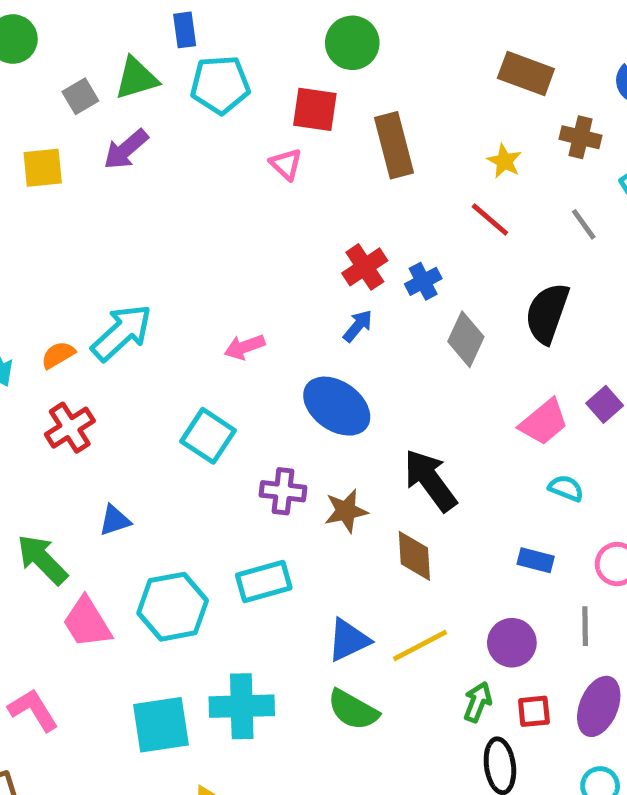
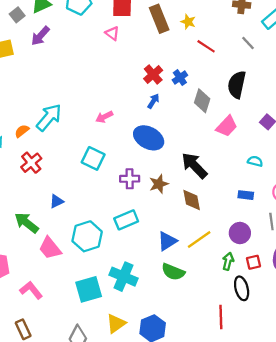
yellow star: (504, 161) -> (188, 22), moved
pink trapezoid: (544, 422) -> (227, 126), moved
cyan cross: (242, 706) -> (123, 277), turned 32

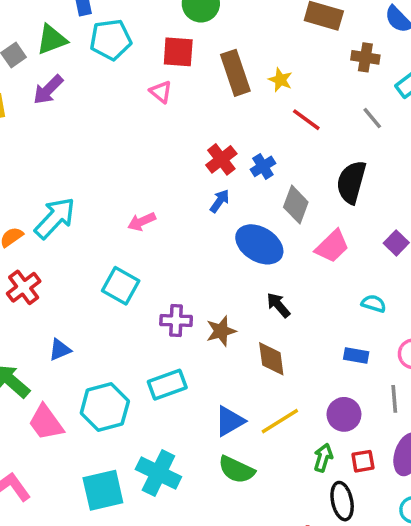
blue ellipse: (149, 138) -> (259, 244), moved
black arrow: (194, 165) -> (278, 305), size x0.6

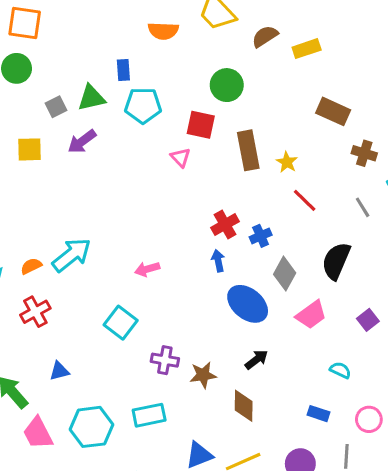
blue arrow: (220, 201) -> (218, 261), turned -55
black arrow: (278, 305) -> (257, 359), turned 85

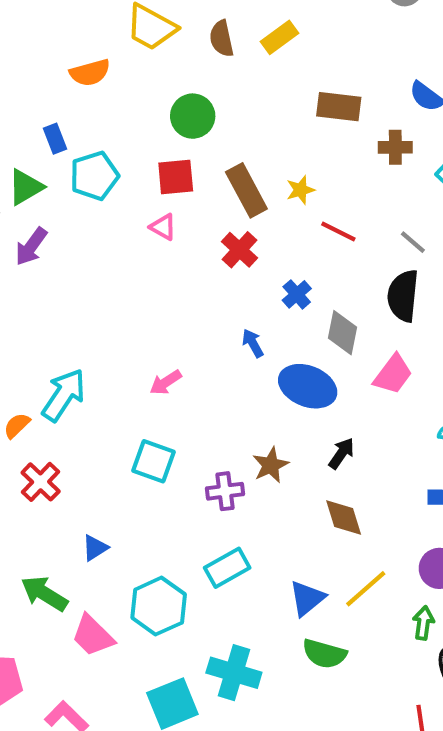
brown semicircle: (265, 36) -> (222, 39), turned -52
yellow star: (287, 162) -> (300, 190), turned -30
gray line: (363, 207) -> (413, 242), moved
red cross: (225, 225) -> (240, 250), moved
brown star: (203, 375) -> (271, 465), moved

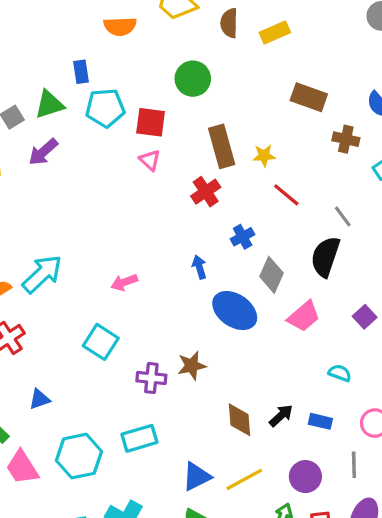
red square: (176, 177) -> (151, 122), moved
black arrow: (341, 453) -> (281, 416), moved

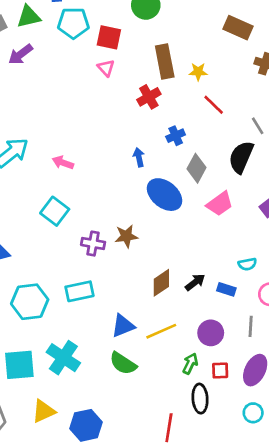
pink arrow: (124, 282) -> (63, 163), moved, turned 36
cyan semicircle: (340, 373) -> (247, 264), moved, turned 144
brown diamond: (240, 420) -> (161, 283), turned 56

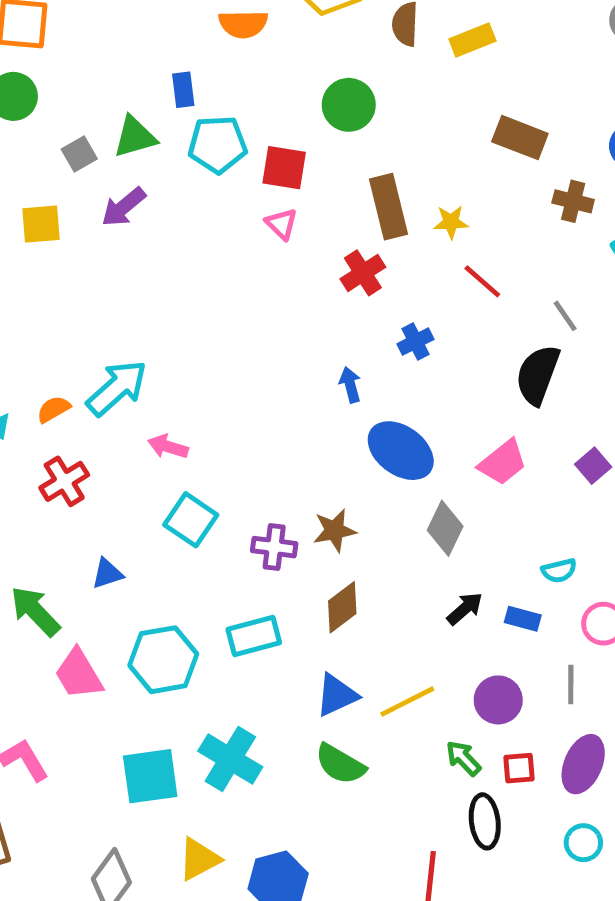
pink arrow: (63, 163) -> (168, 447), moved
gray diamond: (197, 168) -> (445, 528), moved
cyan square: (55, 211) -> (191, 520), moved
brown diamond: (161, 283) -> (342, 607), moved
green arrow: (190, 364) -> (463, 758), turned -66

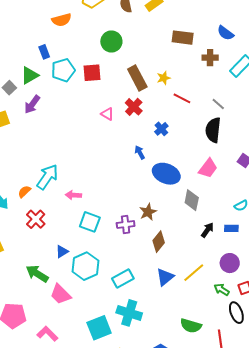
pink triangle: (281, 224) -> (107, 114), moved
cyan rectangle: (254, 636) -> (123, 279), moved
cyan hexagon: (163, 660) -> (85, 266), moved
green semicircle: (340, 764) -> (191, 326), moved

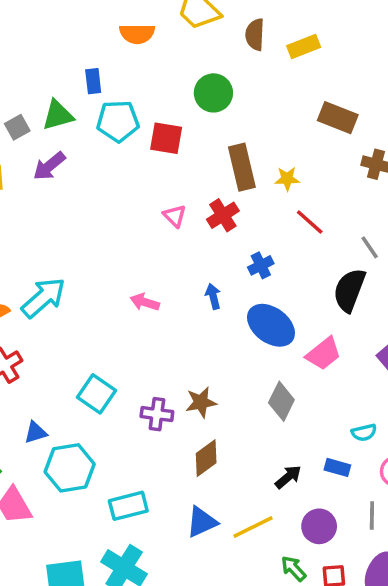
blue ellipse: (166, 174) -> (271, 325), moved
pink arrow: (73, 195) -> (145, 302), moved
black arrow: (207, 230) -> (288, 477), moved

